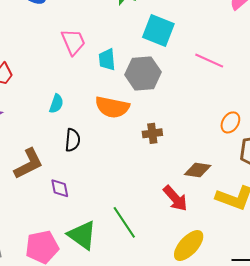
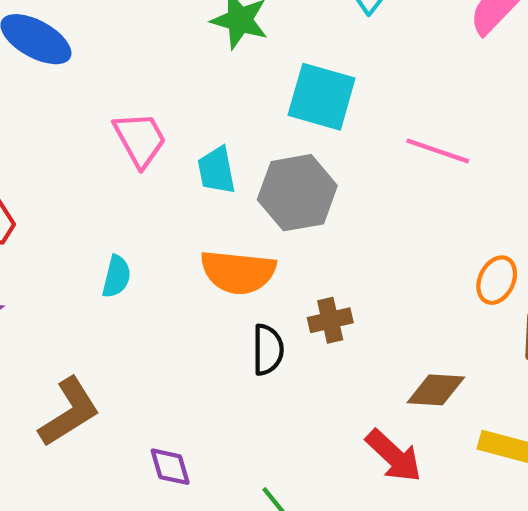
black semicircle: (73, 140) -> (268, 350), moved
purple diamond: (60, 188) -> (170, 467), moved

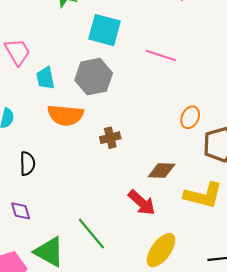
cyan trapezoid: (217, 170) -> (45, 78), moved
black semicircle: (268, 350) -> (27, 163), moved
purple diamond: (170, 467) -> (21, 211), moved

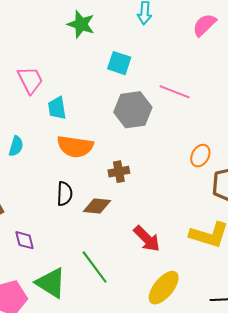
cyan square: (105, 30) -> (119, 63), size x0.7
gray hexagon: (94, 77) -> (133, 110), moved
black semicircle: (27, 163) -> (65, 194), moved
brown diamond: (162, 171) -> (97, 206), moved

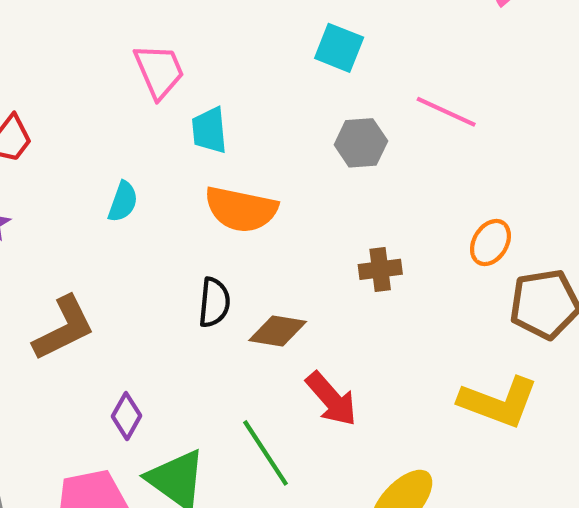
gray hexagon: (133, 110) -> (361, 143), size x0.7
brown cross: (119, 172) -> (380, 269), moved
red arrow: (147, 239) -> (331, 399), moved
purple diamond: (24, 240) -> (127, 416), moved, turned 40

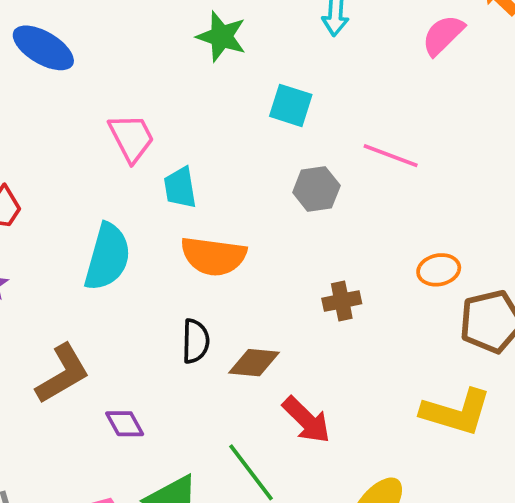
cyan semicircle: (123, 202) -> (107, 257), size x1.8
orange ellipse: (490, 243) -> (439, 270), turned 51
purple diamond: (127, 416) -> (125, 424), moved, turned -54

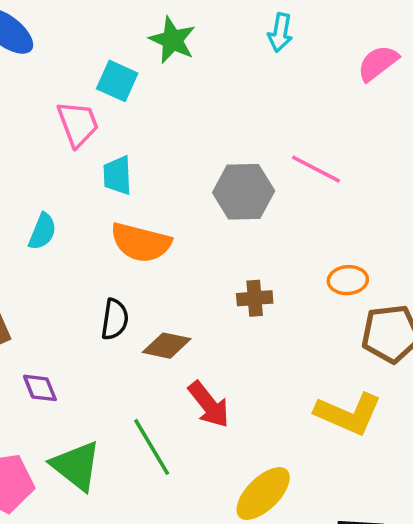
cyan square: (291, 105) -> (117, 81), moved
gray hexagon: (316, 189) -> (244, 192), size x1.4
cyan semicircle: (107, 257) -> (42, 232), size x0.6

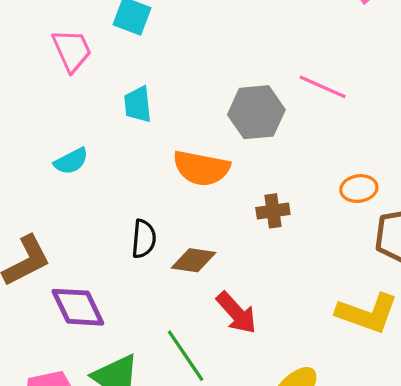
pink trapezoid: (78, 124) -> (72, 50), moved
cyan semicircle: (42, 232) -> (71, 161), turned 44
orange semicircle: (141, 243) -> (201, 168), moved
purple diamond: (40, 388) -> (78, 307), size x1.6

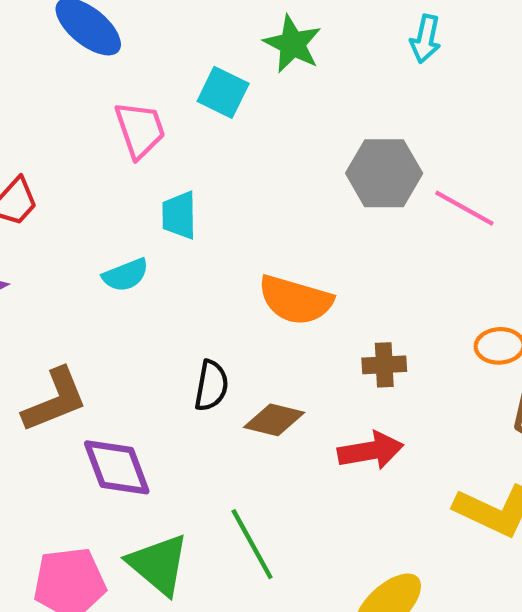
cyan trapezoid: (138, 104) -> (179, 215), moved
gray hexagon: (256, 112) -> (384, 173), moved
red arrow: (236, 313) -> (370, 451), moved, turned -63

